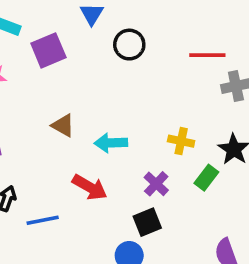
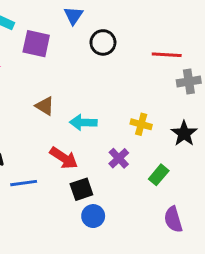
purple square: (48, 50) -> (36, 44), turned 32
green rectangle: (206, 178) -> (159, 175), moved
black square: (147, 222) -> (81, 189), moved

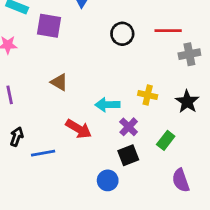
black circle: (103, 42) -> (122, 34), moved
cyan arrow: (83, 123) -> (107, 105), moved
black square: (81, 189) -> (128, 155), moved

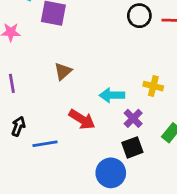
black circle: (122, 34) -> (139, 16), moved
brown triangle: (59, 82) -> (63, 71), turned 48
blue circle: (108, 180) -> (111, 173), size x1.4

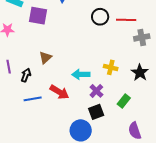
black arrow: (18, 126) -> (26, 75), moved
blue line: (45, 144) -> (33, 99), moved

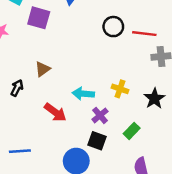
blue line: (33, 99) -> (20, 151), moved
black square: (96, 112) -> (97, 141), turned 35

